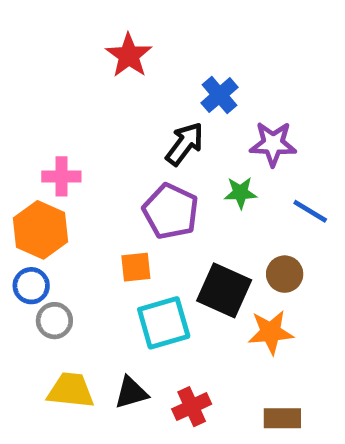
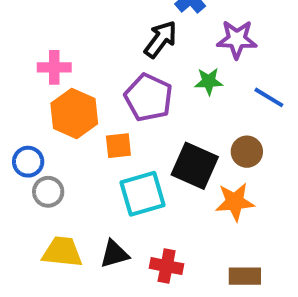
orange hexagon: (40, 230) -> (74, 114), moved
red cross: (192, 407) -> (167, 266), turned 36

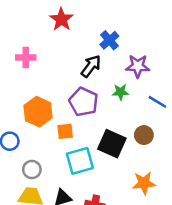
pink cross: (54, 67) -> (26, 58), moved
gray circle: (48, 192) -> (32, 170), moved
orange star: (235, 202) -> (144, 183), moved

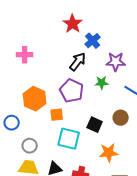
red star: (61, 19) -> (73, 24), moved
black square: (112, 144) -> (95, 125), size x0.7
cyan square: (80, 161) -> (69, 139), turned 30
orange star: (144, 183) -> (109, 153), moved

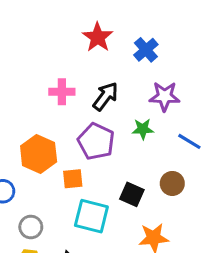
blue cross: (93, 41) -> (146, 50), moved
pink cross: (25, 55) -> (62, 92), moved

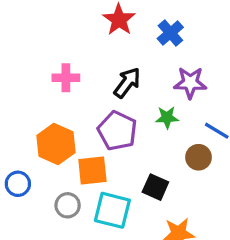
pink cross: (62, 92) -> (66, 78), moved
orange square: (73, 179) -> (92, 171), size x1.4
brown circle: (172, 183) -> (199, 157), moved
gray circle: (31, 227) -> (68, 205), moved

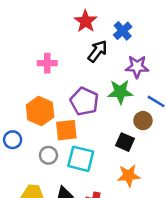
black arrow: (127, 83) -> (98, 51), moved
green star: (167, 117) -> (120, 92), size x1.5
black square: (155, 187) -> (125, 142), moved

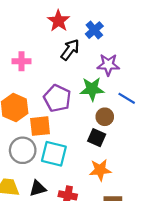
brown circle: (143, 121) -> (105, 117), moved
gray circle: (48, 155) -> (23, 150), size x1.5

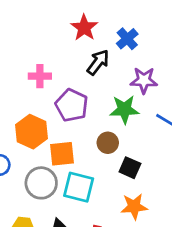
purple pentagon: (57, 98) -> (72, 105), moved
brown circle: (105, 117) -> (108, 143), moved

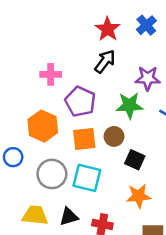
red star: (84, 28) -> (108, 29), moved
blue cross: (127, 39) -> (146, 25), moved
orange square: (62, 154) -> (84, 139), moved

